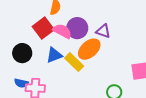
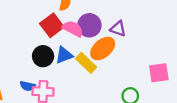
black circle: (22, 53) -> (43, 56), moved

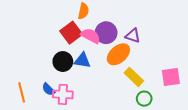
blue triangle: (64, 55) -> (82, 60), turned 30
yellow rectangle: (86, 63) -> (134, 77), moved
blue semicircle: (28, 86) -> (48, 89), turned 32

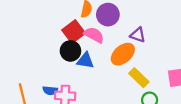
purple circle: (106, 33) -> (108, 15), moved
black circle: (63, 62) -> (70, 51), moved
blue semicircle: (48, 89) -> (50, 90), turned -40

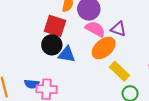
red square: (74, 32) -> (55, 26), turned -35
pink semicircle: (94, 35) -> (95, 29), moved

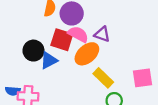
red square: (55, 26) -> (62, 40), moved
blue triangle: (67, 54) -> (49, 60), turned -36

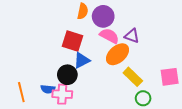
red square: (62, 40) -> (72, 41), moved
black circle: (33, 51) -> (67, 75), moved

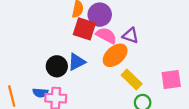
red square: (72, 41) -> (84, 29), moved
black circle: (67, 75) -> (57, 66), moved

